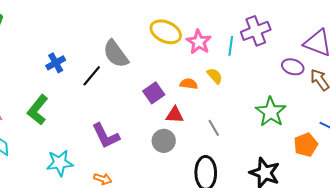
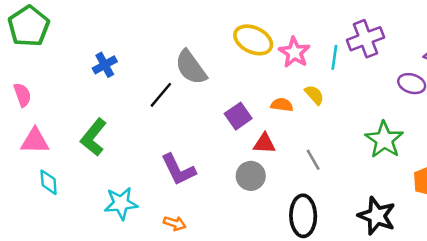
blue cross: (56, 63) -> (105, 65), moved

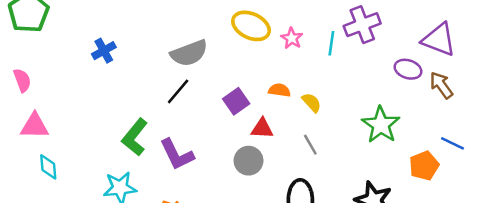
pink star: (294, 52) -> (292, 38), size x0.7
gray semicircle: (191, 67) -> (189, 53), turned -75
black line: (161, 95) -> (178, 91), moved
yellow semicircle: (314, 95) -> (312, 103), moved
green L-shape: (94, 137) -> (135, 137), moved

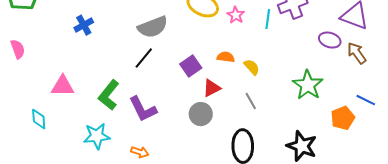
pink triangle: (35, 126) -> (63, 86), moved
red triangle: (262, 129) -> (212, 88), turned -30

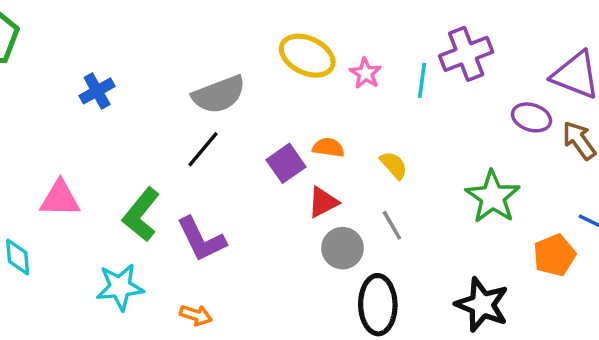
orange semicircle: (226, 57) -> (328, 147), moved
gray circle: (201, 114) -> (343, 248), moved

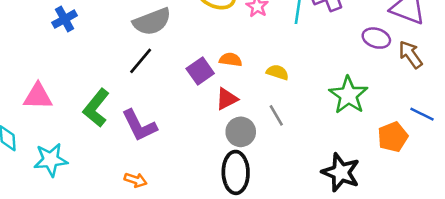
yellow semicircle: (394, 165) -> (277, 72), turned -30
cyan star: (120, 287) -> (51, 160), moved
black ellipse: (378, 305) -> (236, 172), moved

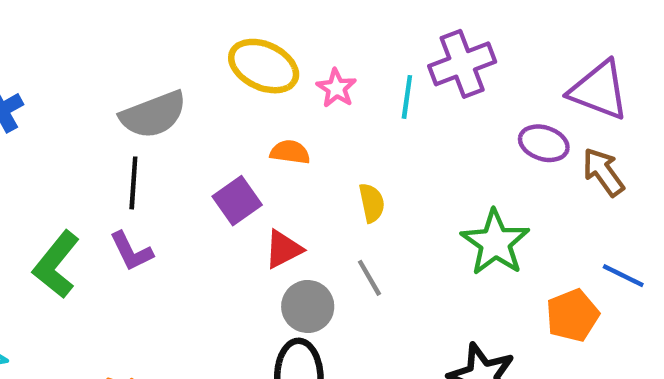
orange semicircle: (231, 60) -> (290, 152), moved
black line: (141, 61) -> (133, 183), turned -36
yellow semicircle: (277, 72) -> (372, 203), turned 60
purple L-shape: (139, 126) -> (131, 251), moved, size x0.7

